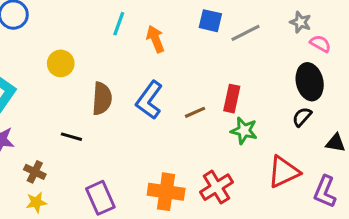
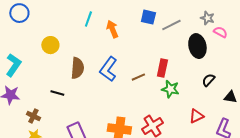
black ellipse: (310, 82) -> (197, 46), moved
red triangle: (284, 172) -> (196, 116), size x0.7

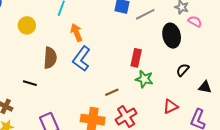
orange arrow: (112, 29) -> (76, 33), moved
yellow circle: (50, 45) -> (27, 25), moved
brown line: (138, 77) -> (112, 92), moved

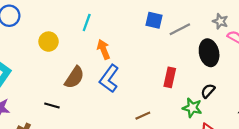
brown semicircle: (50, 58) -> (74, 77), turned 30
black semicircle: (183, 70) -> (208, 91), moved
green star: (144, 79) -> (192, 108), moved

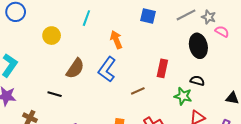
gray line: (180, 29) -> (186, 15), moved
orange arrow: (104, 49) -> (116, 40), moved
black semicircle: (208, 91) -> (197, 81), turned 64
brown line: (143, 116) -> (138, 91), moved

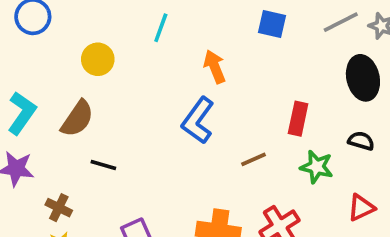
brown semicircle: (75, 68) -> (77, 119), moved
green star: (183, 96) -> (317, 167), moved

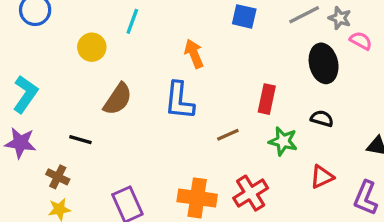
cyan line: (161, 28) -> (132, 21), moved
brown semicircle: (77, 119) -> (118, 99), moved
blue L-shape: (198, 120) -> (179, 101), turned -30
black line: (103, 165) -> (80, 140), moved

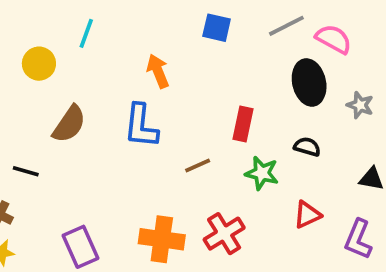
gray star: (340, 18) -> (360, 105), moved
pink semicircle: (361, 41) -> (334, 39), moved, size x1.4

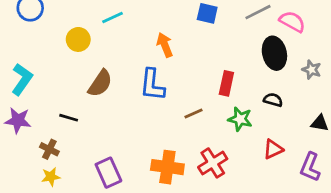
cyan line: (86, 33) -> (113, 18), turned 45

